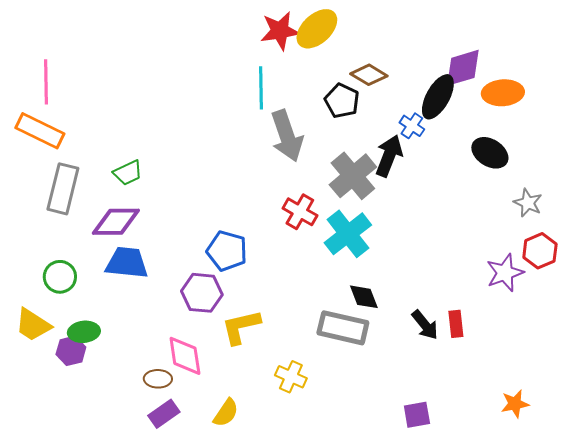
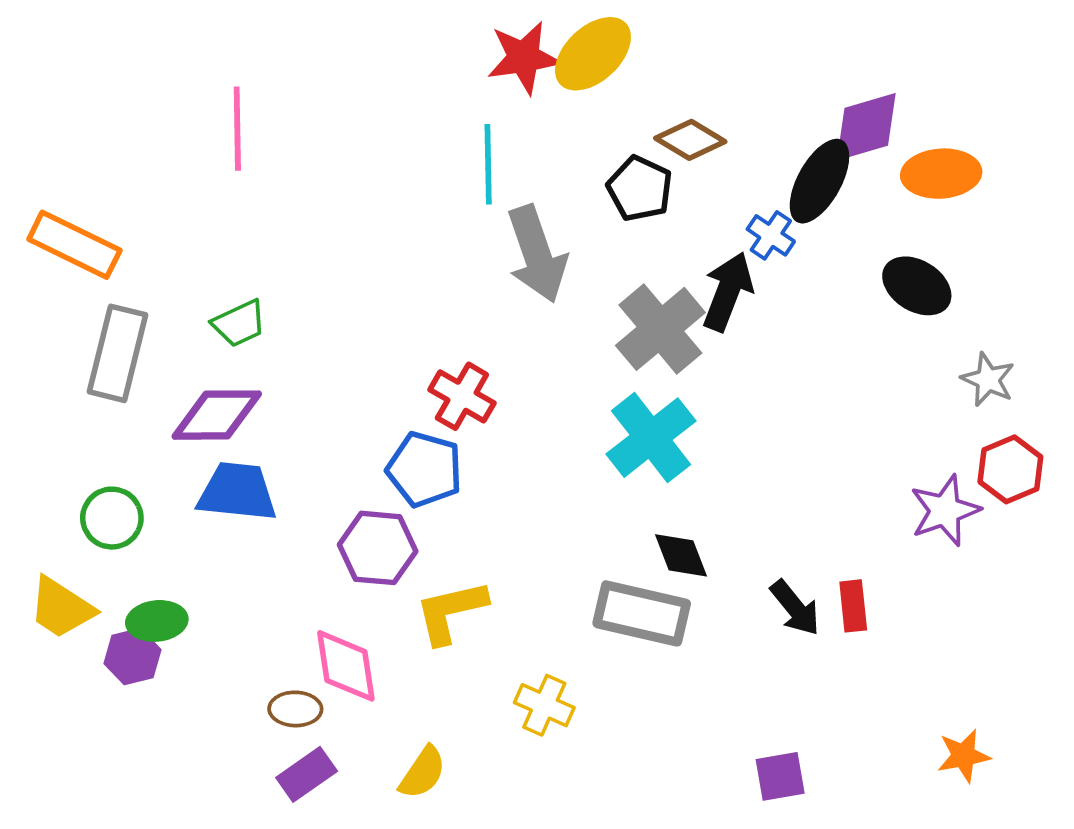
pink line: (46, 82) -> (237, 129), moved
red cross: (300, 212) -> (462, 396), moved

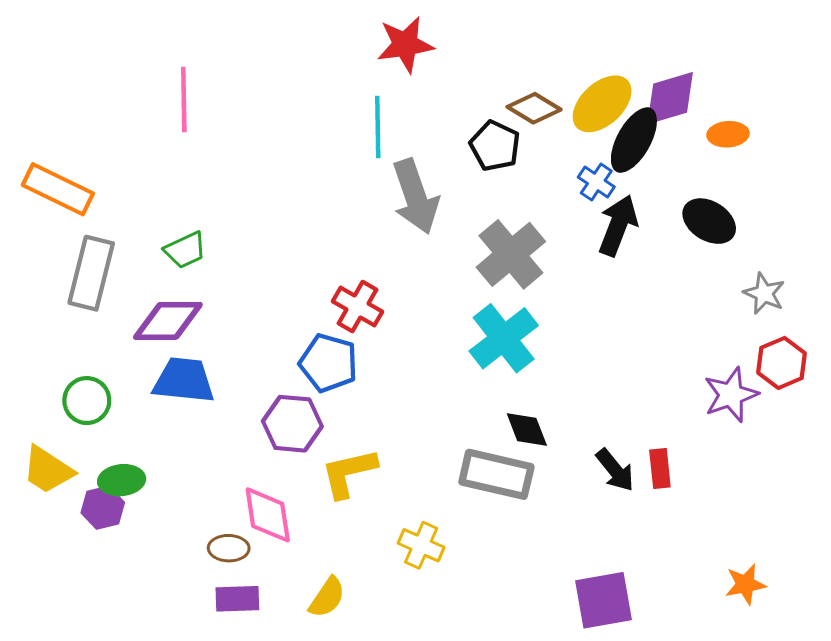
yellow ellipse: (593, 54) -> (602, 104), moved
orange ellipse: (941, 174) -> (728, 134), size x0.7
black arrow: (728, 292) -> (618, 225), moved
purple rectangle: (307, 774) -> (237, 599), turned 33
purple square: (780, 776) -> (604, 600), size x1.5

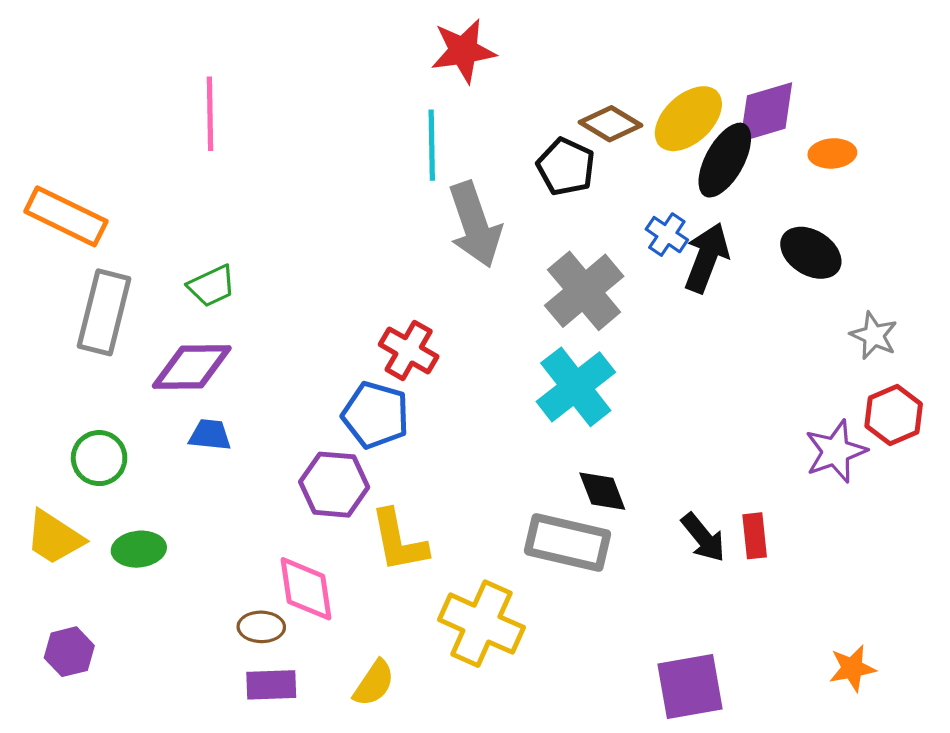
blue cross: (596, 182) -> (667, 235), moved
blue trapezoid: (184, 380) -> (210, 435), size x0.6
yellow L-shape: (349, 473) -> (399, 541), turned -88
purple hexagon: (103, 508) -> (69, 652), moved
yellow cross: (421, 545) -> (481, 624), size x1.6

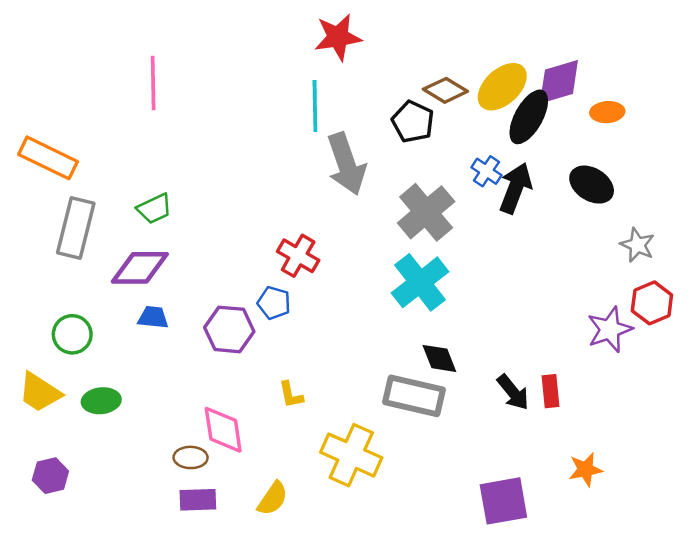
blue pentagon: (376, 415) -> (274, 303), size x0.7
purple hexagon: (334, 485) -> (229, 329), moved
yellow L-shape: (399, 541) -> (291, 395), size x0.6
orange star: (852, 668) -> (586, 470), moved

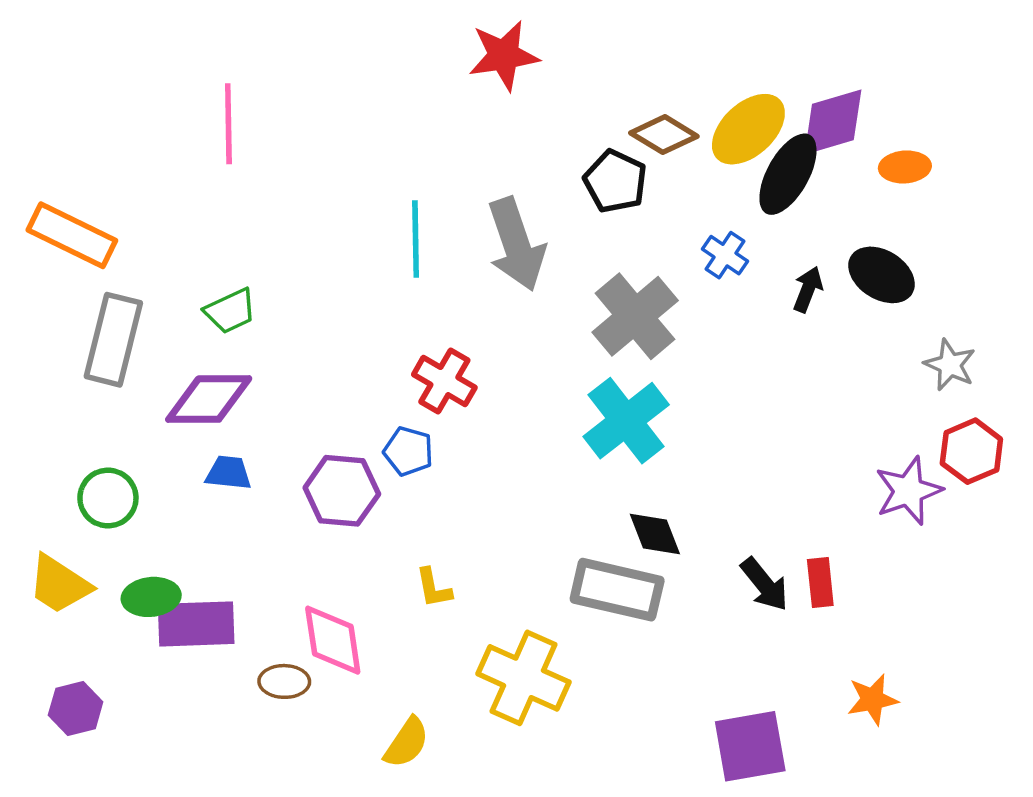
cyan line: (315, 106) -> (416, 239), moved
black arrow: (515, 188) -> (808, 289), moved, size x0.6
purple rectangle: (198, 500) -> (196, 624), moved, size x1.4

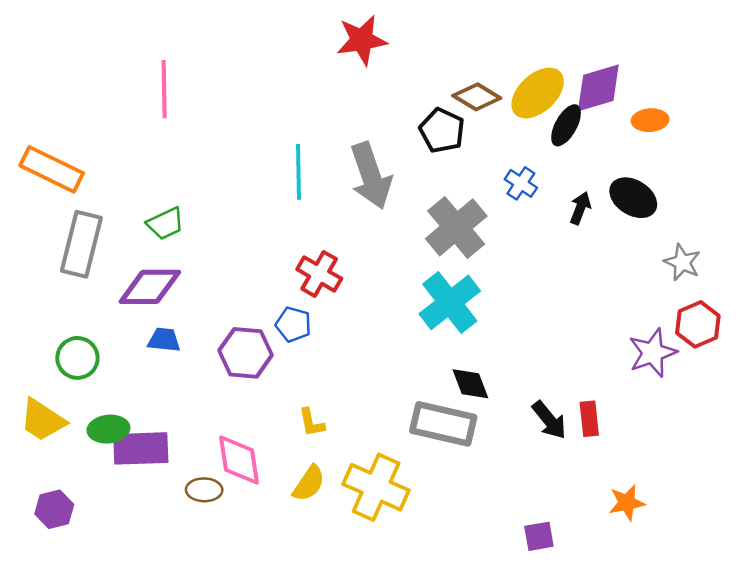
black ellipse: (788, 174) -> (566, 125), size x0.7
yellow semicircle: (407, 743) -> (309, 483), moved
purple square: (750, 746) -> (539, 536), size x0.6

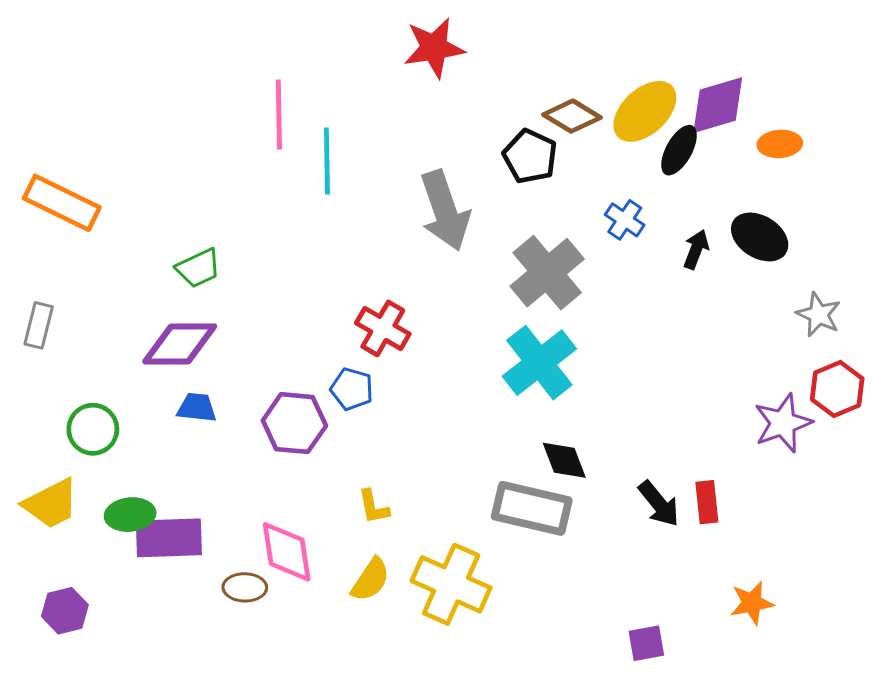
pink line: (164, 89) -> (279, 114), moved
cyan line: (298, 172) -> (327, 161), moved
gray rectangle: (81, 244) -> (39, 325), moved, size x0.6
yellow trapezoid: (43, 420) -> (51, 504), turned -60

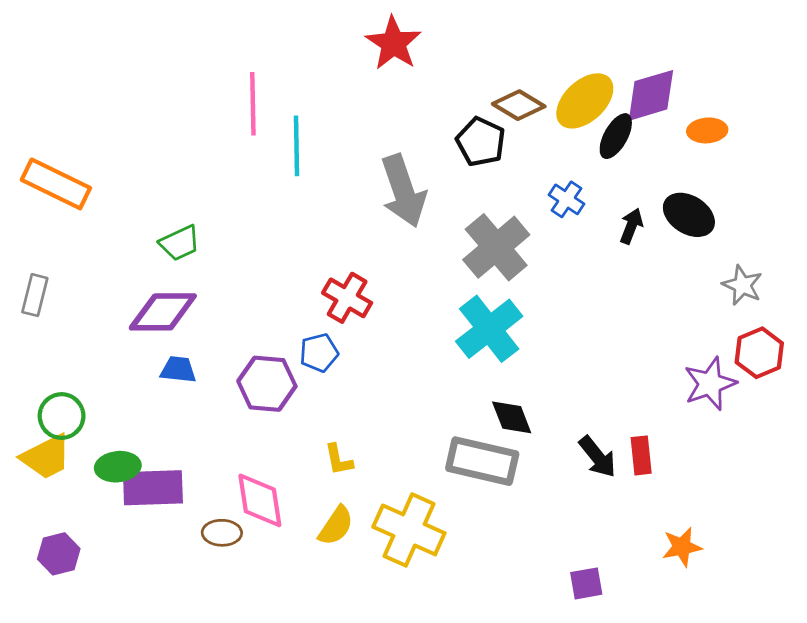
red star: (434, 48) -> (394, 43), turned -30
blue pentagon: (352, 389) -> (319, 353), turned -30
green circle: (93, 429) -> (62, 416), moved

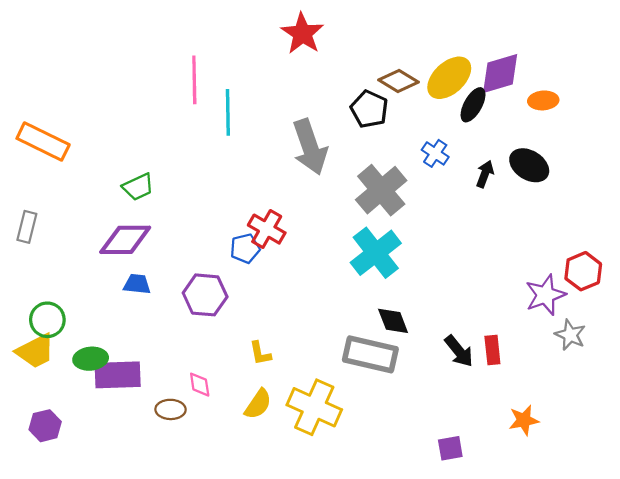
gray star: (742, 285) -> (570, 335), moved
blue pentagon: (319, 353) -> (245, 248), moved
pink diamond: (260, 500) -> (200, 385), size x0.6

